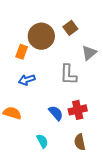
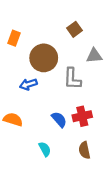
brown circle: (41, 36) -> (44, 58), moved
orange rectangle: (22, 52) -> (14, 38), moved
gray triangle: (89, 53) -> (94, 56), turned 35

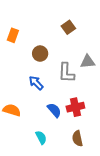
gray triangle: (94, 56) -> (88, 62), moved
brown circle: (44, 58) -> (40, 54), size x0.6
blue arrow: (28, 84) -> (36, 83), moved, turned 63

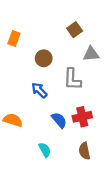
gray triangle: (88, 62) -> (91, 54), moved

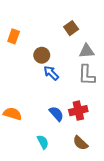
gray L-shape: (72, 79) -> (87, 75), moved
blue arrow: (39, 90) -> (51, 73), moved
brown semicircle: (84, 151) -> (80, 143), turned -35

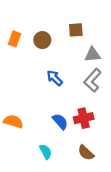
brown square: (71, 28) -> (76, 30), turned 32
brown circle: (42, 55) -> (42, 40), moved
gray L-shape: (87, 75) -> (93, 80), turned 40

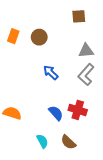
brown square: (76, 30) -> (79, 16), moved
red cross: (84, 118) -> (78, 110), turned 30
brown semicircle: (86, 153) -> (68, 142), moved

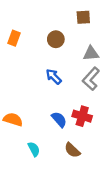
brown circle: (39, 37) -> (56, 39), moved
cyan semicircle: (42, 141) -> (34, 149), moved

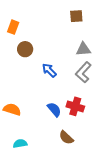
orange rectangle: (14, 38) -> (13, 27), moved
brown circle: (56, 39) -> (25, 49), moved
cyan semicircle: (34, 149) -> (20, 144), moved, turned -72

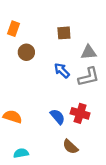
brown square: (76, 16) -> (64, 33), moved
blue arrow: (49, 70) -> (62, 70), moved
gray L-shape: (83, 72) -> (89, 77), turned -145

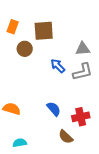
brown square: (64, 33) -> (44, 31), moved, size x1.5
red cross: (80, 113) -> (81, 117), moved, turned -30

